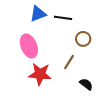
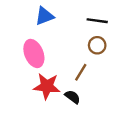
black line: (63, 18) -> (97, 21), moved
black semicircle: (86, 84) -> (73, 97), moved

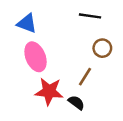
blue triangle: (44, 16) -> (27, 23), moved, turned 42
black line: (97, 21) -> (90, 16), moved

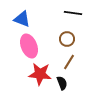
brown circle: (102, 48) -> (67, 39), moved
black semicircle: (76, 103) -> (62, 83), turned 32

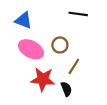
brown circle: (67, 39) -> (60, 45), moved
pink ellipse: (29, 46) -> (31, 49), turned -40

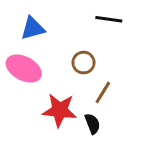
blue triangle: (23, 20) -> (33, 28), turned -36
pink ellipse: (31, 49) -> (24, 69), moved

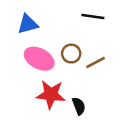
pink ellipse: (24, 69) -> (39, 59), moved
brown line: (103, 92) -> (95, 62), moved, turned 30

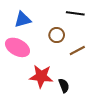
brown circle: (71, 54) -> (57, 35), moved
pink ellipse: (39, 59) -> (17, 47), moved

